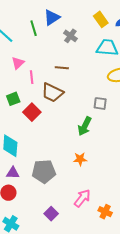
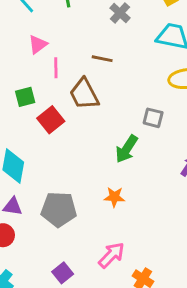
brown trapezoid: (52, 93) -> (84, 94), turned 30

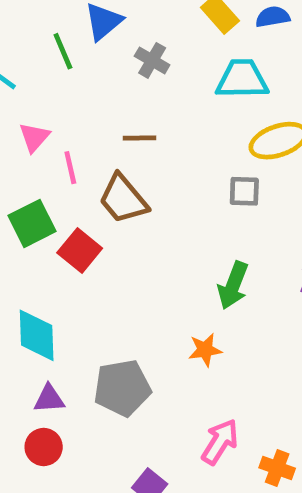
green square: (25, 97) -> (32, 223), size x1.4
gray square: (153, 118) -> (244, 191), moved
green arrow: (127, 149) -> (233, 285), moved

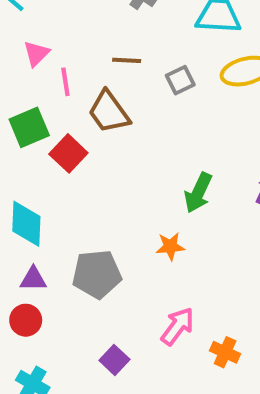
gray square: (244, 191) -> (180, 80), moved, turned -32

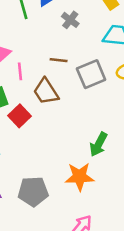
gray square: (180, 80) -> (91, 74), size x1.6
orange star: (170, 246) -> (79, 177), size x1.6

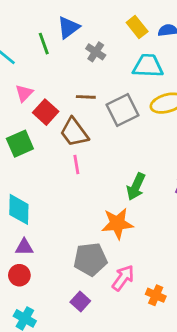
pink line: (20, 71) -> (76, 164), moved
red square: (20, 116) -> (46, 112), moved
gray pentagon: (33, 191) -> (90, 259), moved

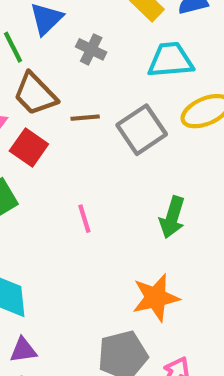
brown trapezoid: (74, 132) -> (35, 94), moved
green arrow: (136, 187) -> (172, 217), moved

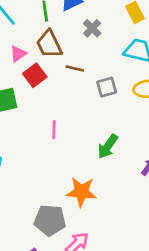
gray square: (142, 130) -> (107, 87), size x0.7

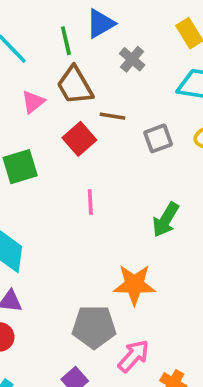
red square: (35, 75) -> (79, 139), moved

